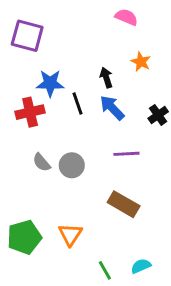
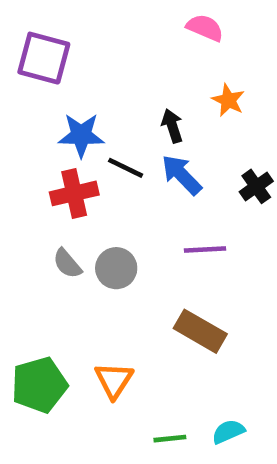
black line: (78, 103) -> (126, 168), turned -45
red cross: (30, 112) -> (74, 193), moved
green line: (105, 270) -> (170, 439), turned -66

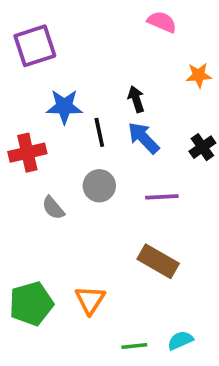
purple square: (44, 58) -> (35, 46), turned -33
orange star: (228, 100) -> (199, 75), moved, turned -30
black line: (126, 168) -> (99, 132), turned 52
red cross: (74, 193) -> (27, 153), moved
gray circle: (116, 268) -> (99, 186), moved

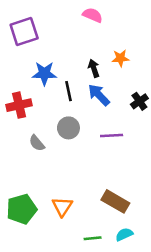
pink semicircle: (162, 22) -> (93, 15), moved
orange star: (199, 75) -> (120, 58), moved
brown rectangle: (158, 261) -> (115, 201), moved

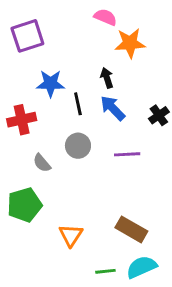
orange star: (120, 58) -> (130, 43), moved, size x1.5
green pentagon: (22, 209) -> (25, 205), moved
cyan semicircle: (124, 234) -> (142, 267), size x1.5

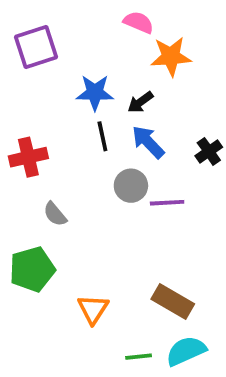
black arrow: (107, 78) -> (140, 102), turned -108
blue star: (51, 84) -> (95, 93), moved
gray circle: (78, 146) -> (131, 186), moved

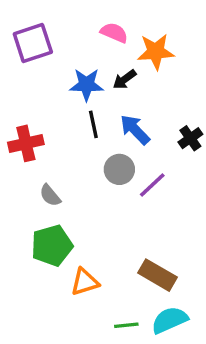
pink semicircle: (139, 22) -> (114, 33), moved
black arrow: (140, 102) -> (125, 79), moved
purple line: (167, 203) -> (152, 185), turned -40
green pentagon: (32, 269) -> (52, 246), moved
orange triangle: (93, 309) -> (85, 282), turned 40

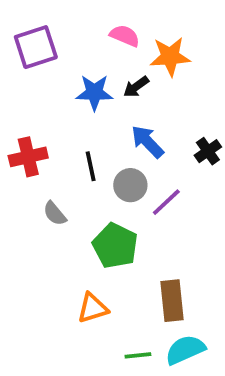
black line: (93, 124) -> (91, 166), moved
green pentagon: (52, 246) -> (115, 246), moved, turned -30
brown rectangle: (157, 275) -> (172, 301), turned 54

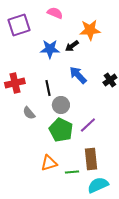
pink semicircle: (125, 36) -> (55, 13), moved
gray circle: (130, 185) -> (61, 105), moved
purple line: (166, 202) -> (88, 125), moved
green line: (138, 355) -> (72, 172), moved

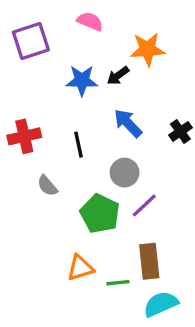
gray circle: (61, 105) -> (125, 173), moved

